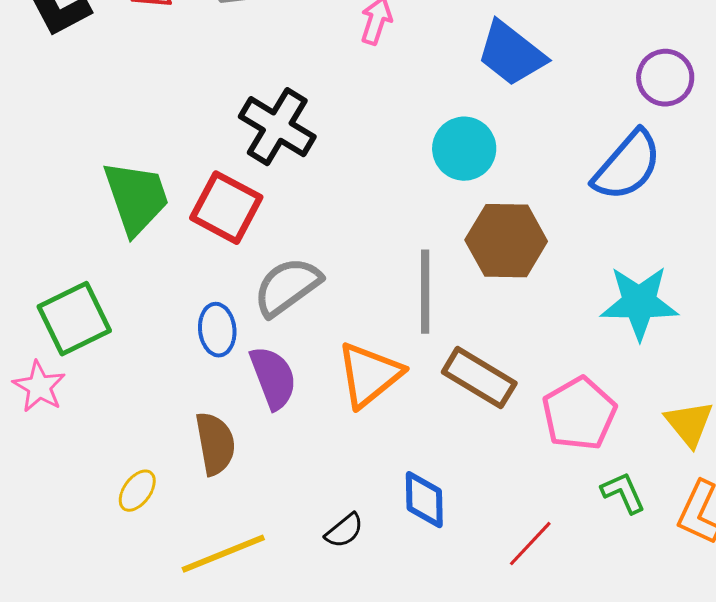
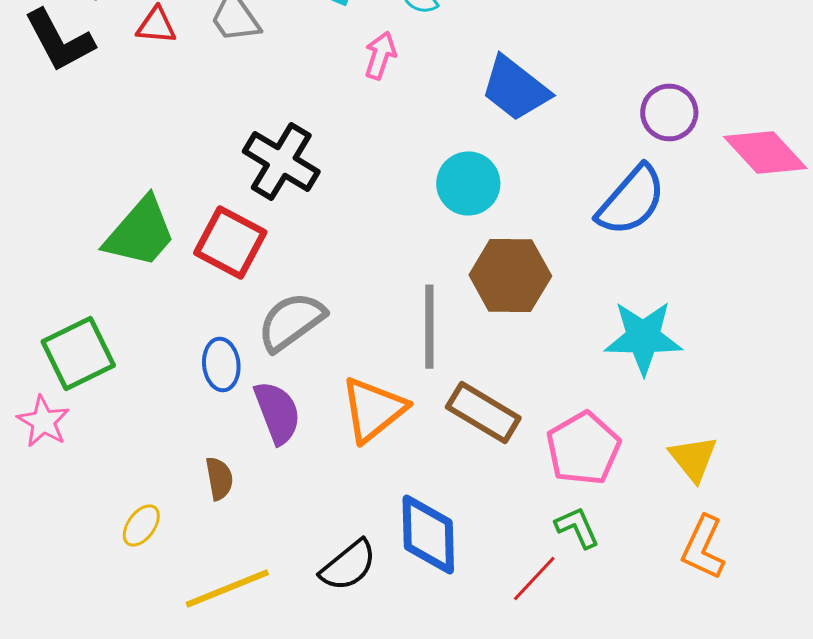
green trapezoid: (136, 198) -> (140, 232), turned 60
brown semicircle: (215, 444) -> (219, 478), size x0.7
green L-shape: (623, 493) -> (577, 528), moved
blue diamond: (424, 500) -> (428, 534), size x1.4
black semicircle: (344, 531) -> (348, 566), size x1.5

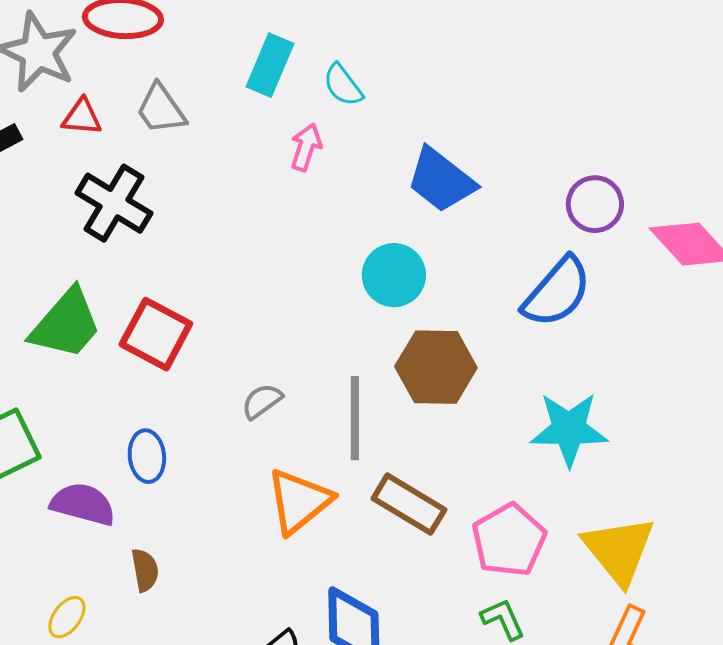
black cross: (281, 162) -> (114, 203), moved
gray semicircle: (291, 322) -> (262, 401), moved, size x0.6
purple semicircle: (277, 412) -> (83, 504), moved, turned -54
yellow triangle: (693, 458) -> (619, 550), size x1.5

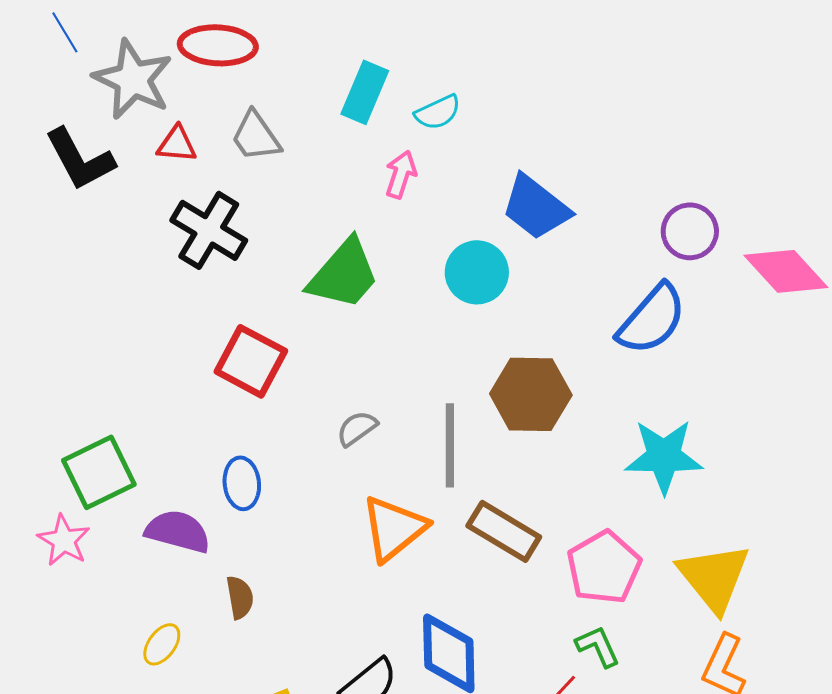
cyan semicircle: (343, 85) -> (438, 112), turned -78
cyan circle: (394, 275) -> (477, 272), moved
green trapezoid: (66, 324) -> (344, 274), moved

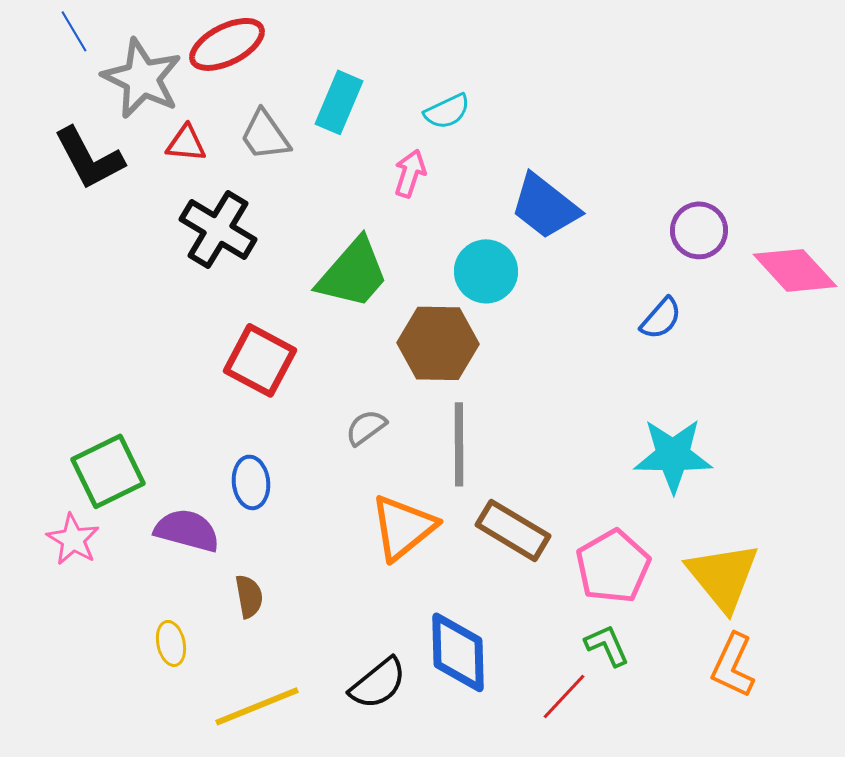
red ellipse: (218, 45) -> (227, 44), turned -30
cyan rectangle: (365, 92) -> (339, 102), moved
blue semicircle: (652, 319) -> (661, 318), size x0.6
brown hexagon: (531, 394) -> (438, 343), moved
yellow ellipse: (162, 644) -> (171, 643), turned -48

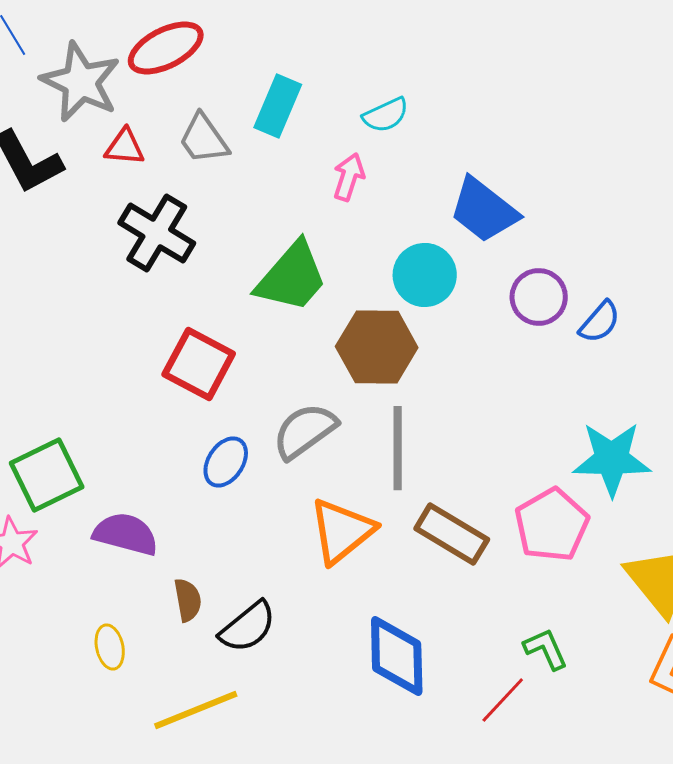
purple circle: (699, 230) -> (539, 297), moved
gray semicircle: (366, 427) -> (305, 431), size x1.6
blue ellipse: (251, 482) -> (226, 462), moved, turned 39
pink pentagon: (613, 566) -> (552, 525), moved
black semicircle: (378, 683) -> (248, 627), moved

